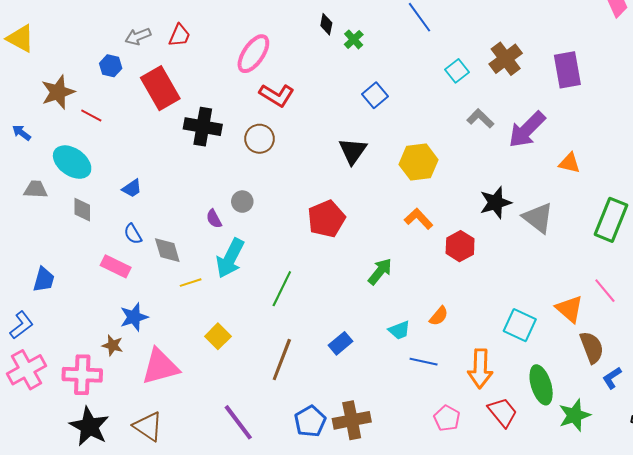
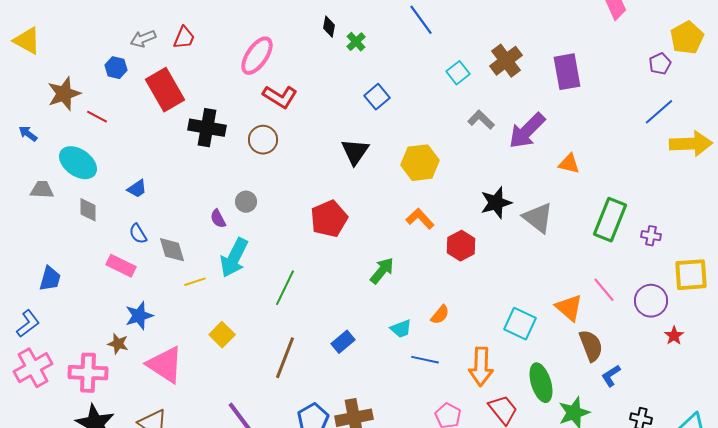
pink triangle: (160, 367) -> (165, 365), turned 48

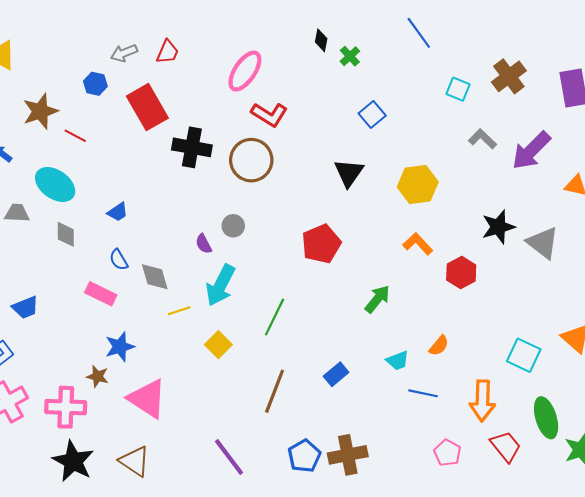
cyan square: (458, 73) -> (458, 89), turned -30
brown circle: (263, 140) -> (251, 160), size x1.4
blue trapezoid: (50, 279) -> (25, 307), turned 52
yellow square: (222, 335) -> (218, 345), moved

